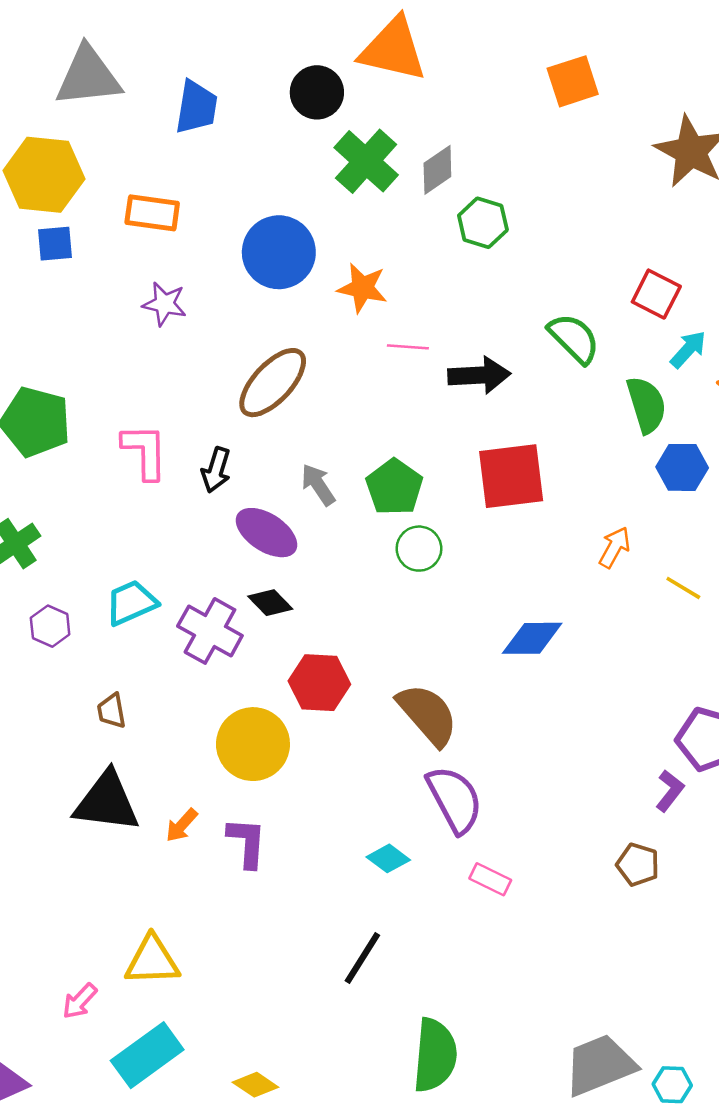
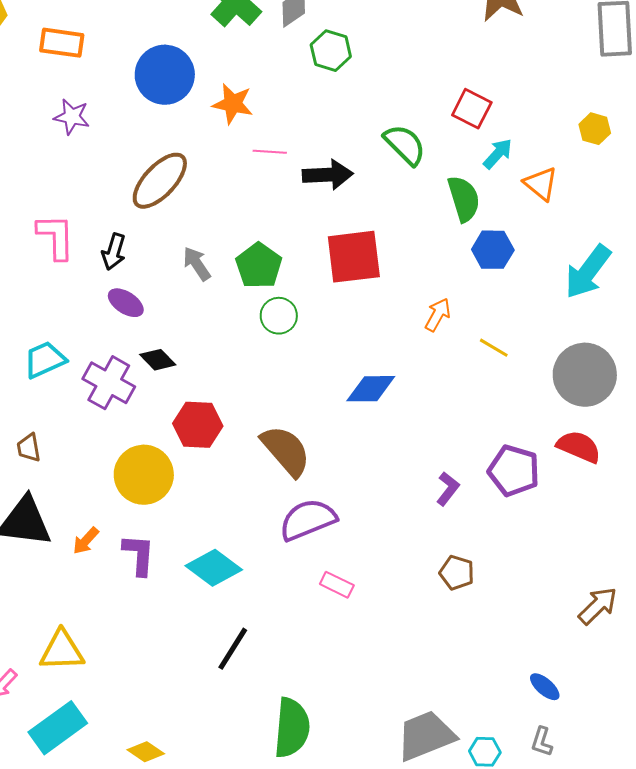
purple ellipse: (267, 533) -> (126, 303), moved, size x0.7
purple L-shape: (670, 791) -> (448, 489), moved
purple semicircle: (455, 799) -> (308, 520), turned -84
cyan diamond: (388, 858) -> (214, 568), moved, size x1.6

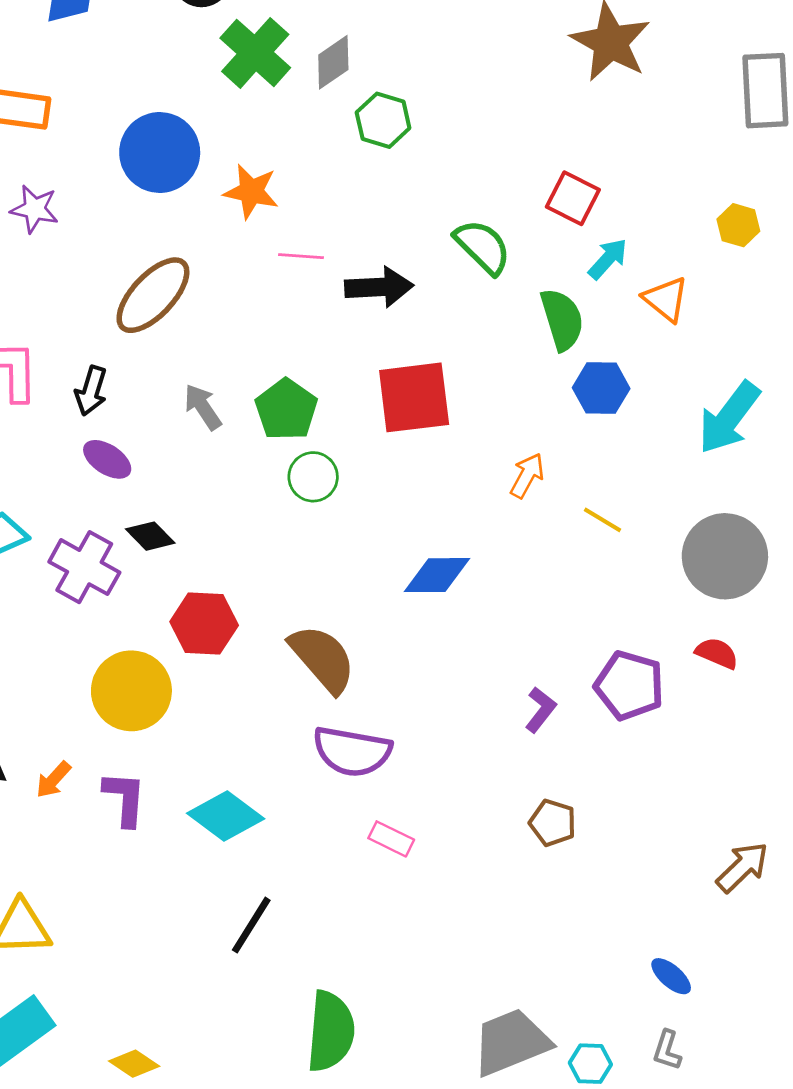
red semicircle: (579, 447) -> (717, 653), size x0.7
purple semicircle: (308, 520) -> (352, 751), turned -148

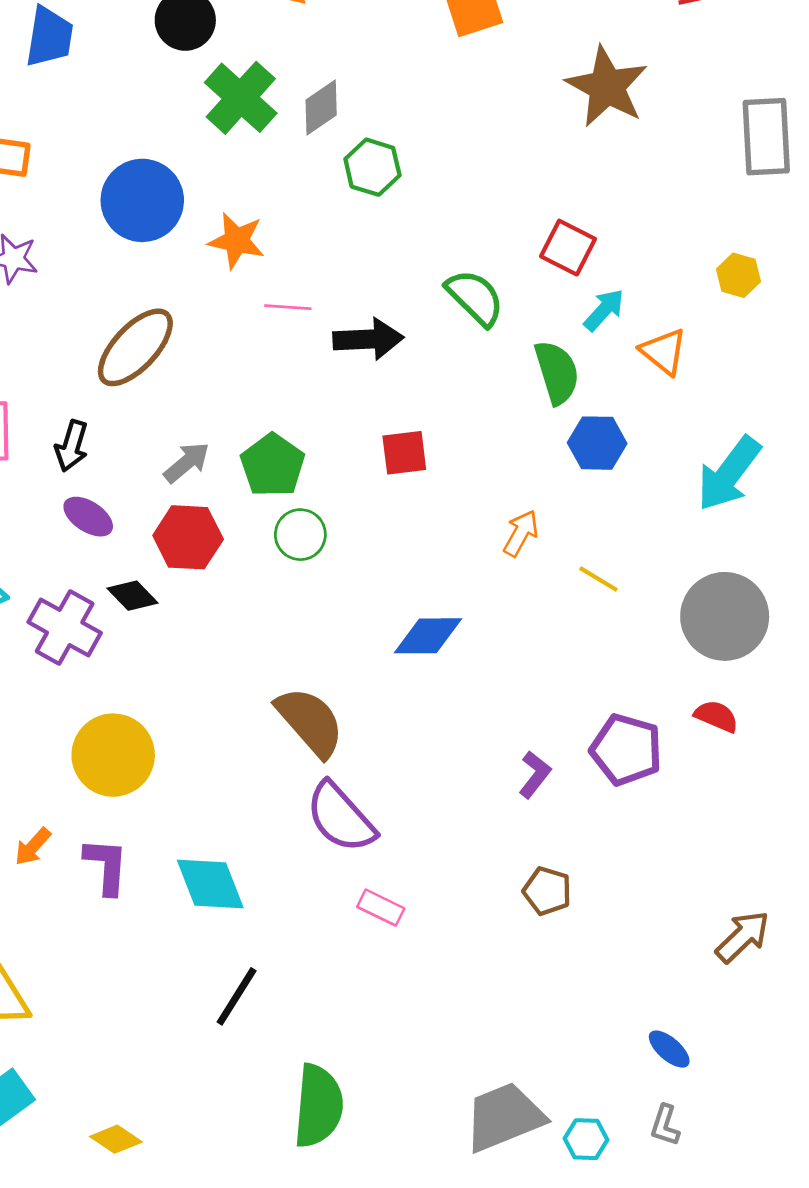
red square: (414, 397) -> (404, 453), size x0.6
gray arrow: (203, 407) -> (187, 462), turned 84
red hexagon: (204, 624) -> (188, 537), moved
purple semicircle: (352, 751) -> (341, 817), turned 38
cyan diamond: (226, 816) -> (210, 884), turned 32

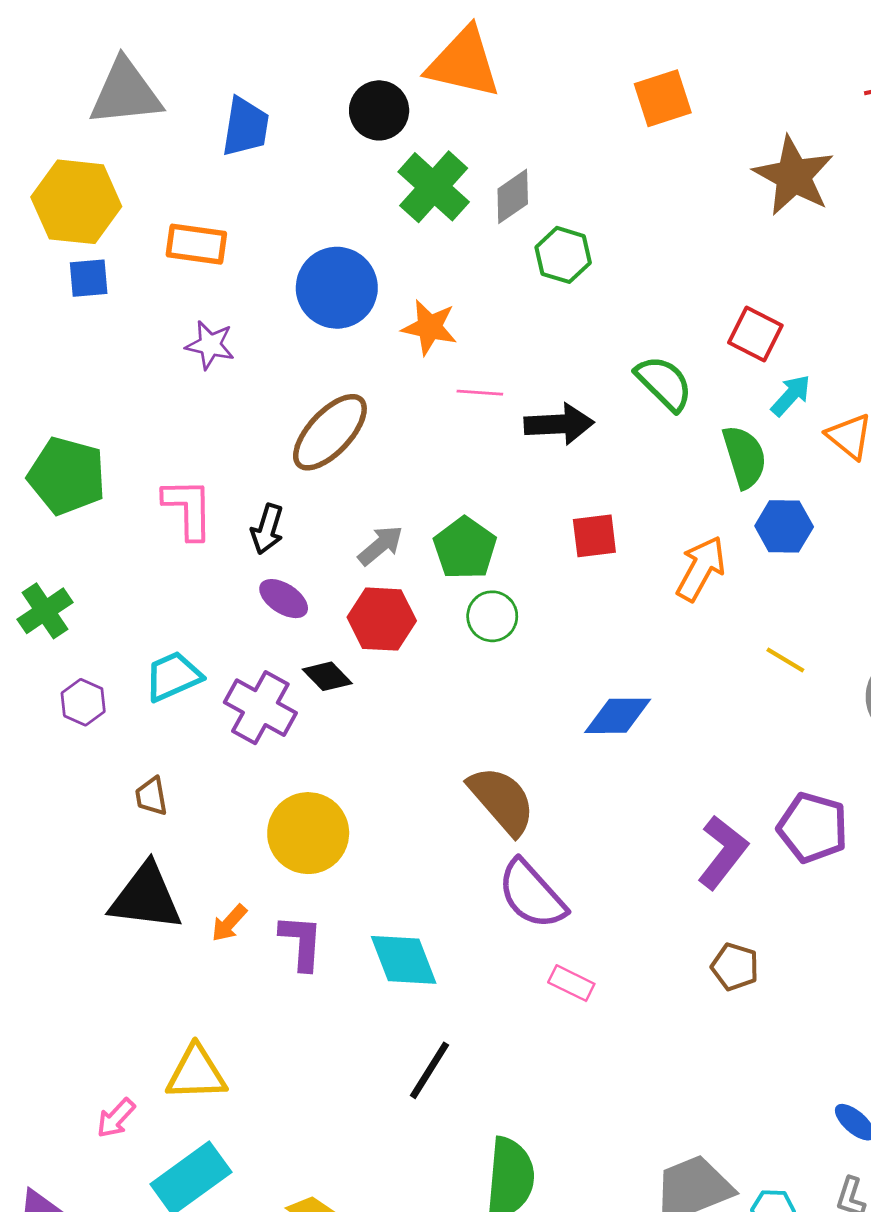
orange arrow: (521, 533) -> (701, 569), moved, size x1.4
purple L-shape: (535, 774) -> (723, 852), size x1.6

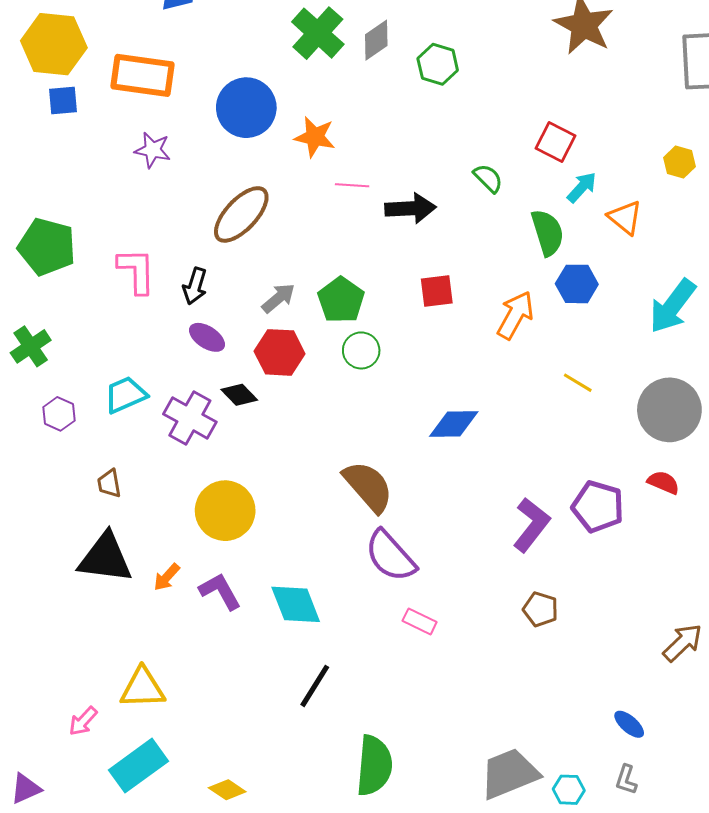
orange rectangle: (196, 244) -> (143, 75), size x1.4
green hexagon: (563, 255) -> (438, 64), moved
green semicircle: (664, 383) -> (488, 178), size x0.7
purple L-shape: (301, 942) -> (220, 591), turned -33

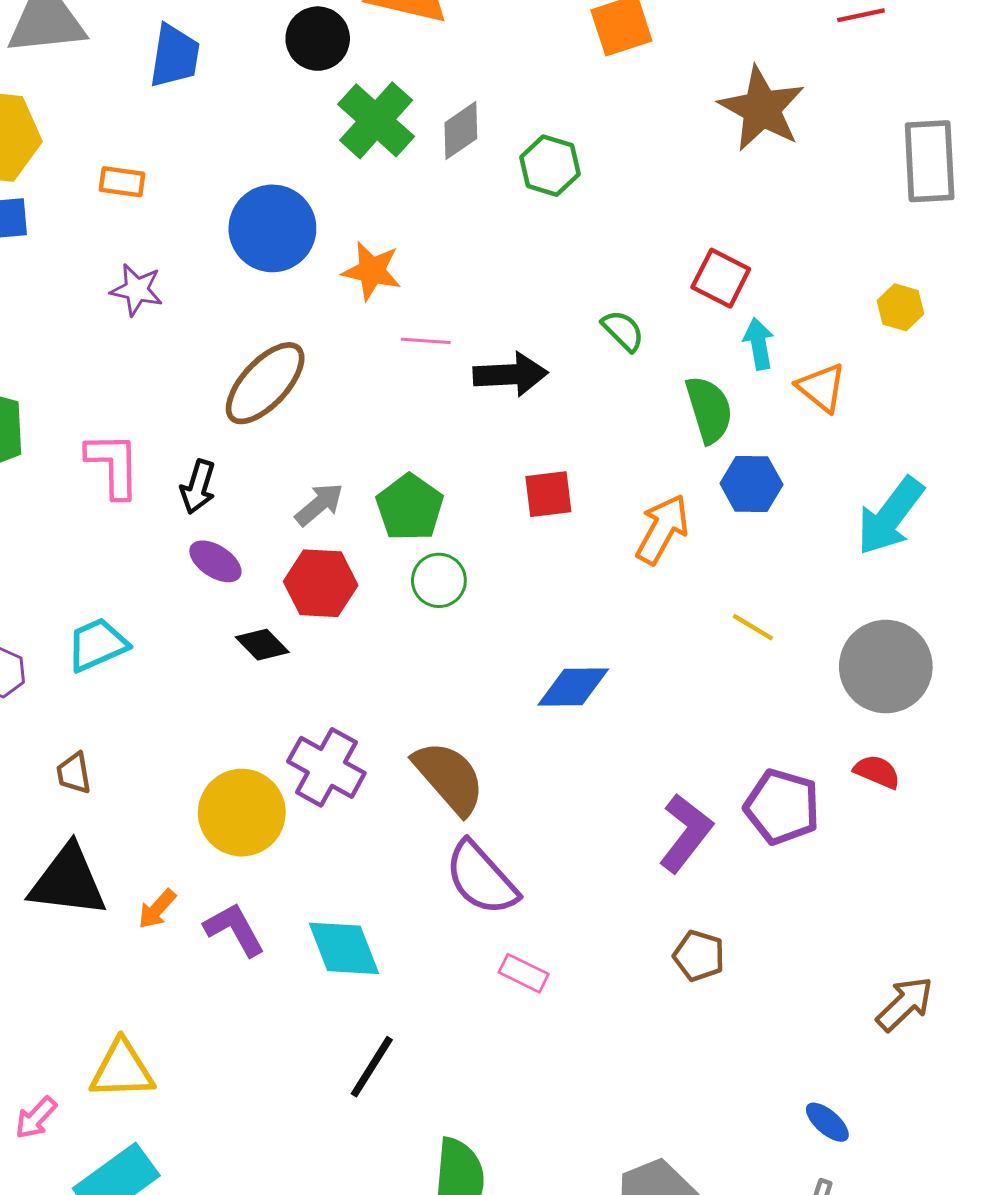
orange rectangle: (143, 75) -> (122, 182), size x0.5
cyan arrow: (582, 187) -> (759, 344), turned -52
purple cross: (190, 418) -> (326, 767), moved

